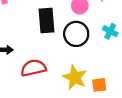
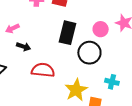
cyan cross: (110, 31) -> (112, 82), moved, turned -32

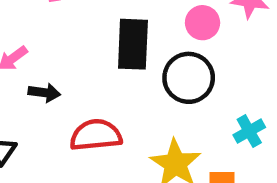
cyan cross: (112, 82) -> (249, 131), turned -32

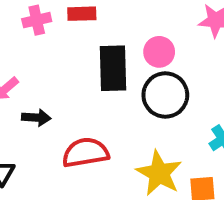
pink circle: (203, 23) -> (159, 52), moved

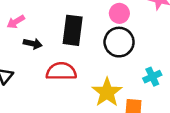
black rectangle: (113, 68) -> (73, 30), moved

